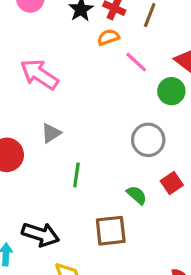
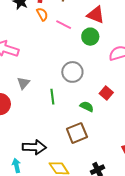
orange semicircle: (108, 37) -> (42, 14), turned 96
gray circle: (148, 140) -> (72, 72), moved
green line: (76, 175) -> (52, 97), moved

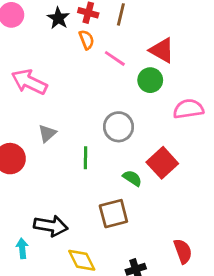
red square: (106, 93) -> (162, 163), size x1.5

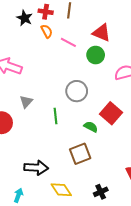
cyan arrow: (22, 248) -> (18, 195), moved, turned 32

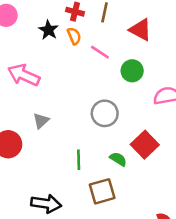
black star: (25, 18) -> (48, 30), moved
red triangle: (102, 33) -> (140, 30), moved
green line: (56, 116) -> (79, 160), moved

